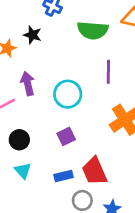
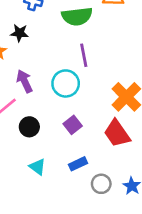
purple line: (108, 72) -> (84, 55), moved
black circle: (19, 140) -> (29, 127), moved
red trapezoid: (95, 171) -> (117, 133), moved

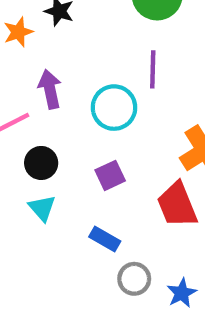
blue rectangle: (78, 164) -> (105, 239), turned 42
cyan triangle: (37, 167) -> (42, 208), moved

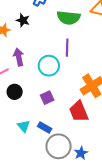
cyan triangle: (42, 208) -> (24, 126), moved
gray circle: (134, 279) -> (59, 146), size x1.6

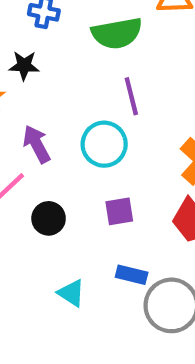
purple square: (47, 98) -> (119, 211), turned 32
cyan triangle: (24, 126) -> (71, 293), moved

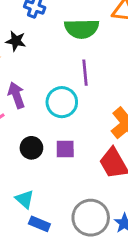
black circle: (49, 218) -> (31, 148), moved
blue rectangle: (132, 275) -> (39, 224), moved

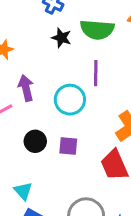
black star: (16, 41) -> (61, 38), moved

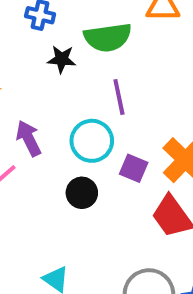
black circle: (35, 141) -> (82, 193), moved
purple square: (68, 146) -> (134, 168), moved, turned 30

